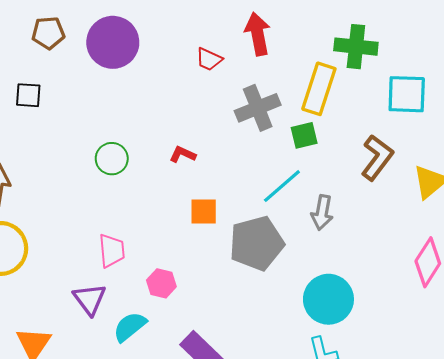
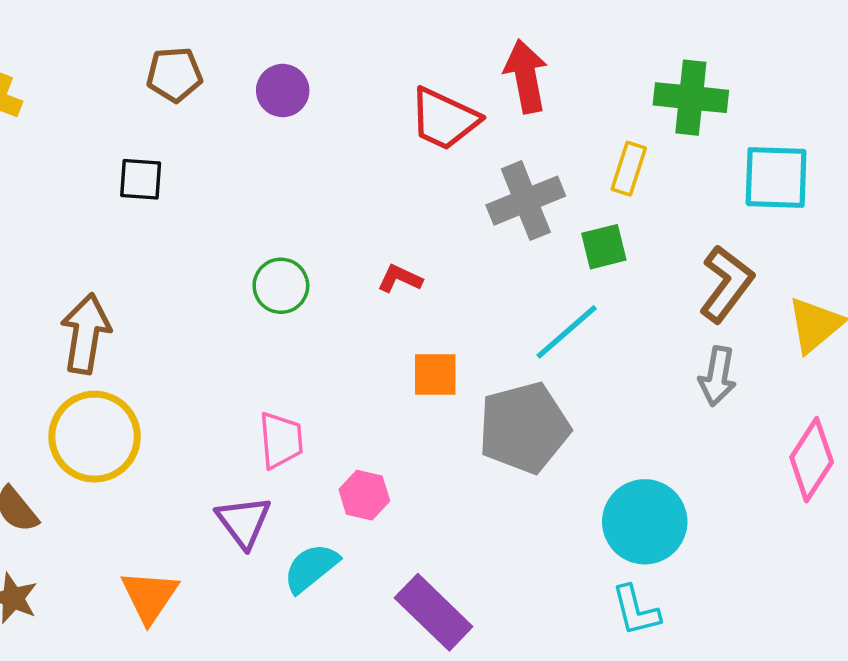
purple circle: (113, 42) -> (283, 91), size x0.6
red trapezoid: (209, 59) -> (444, 119), size x1.6
yellow rectangle: (319, 89) -> (629, 169), size x0.6
gray arrow: (322, 213) -> (717, 376), moved

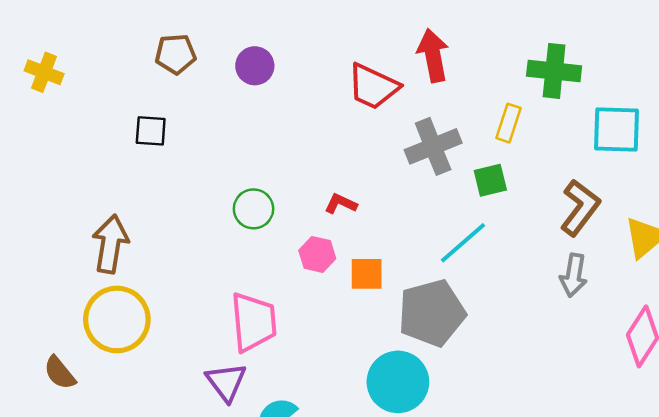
pink trapezoid: (281, 440) -> (254, 322), size x1.4
pink hexagon: (364, 495) -> (317, 254), moved
cyan circle: (645, 522) -> (398, 382), moved

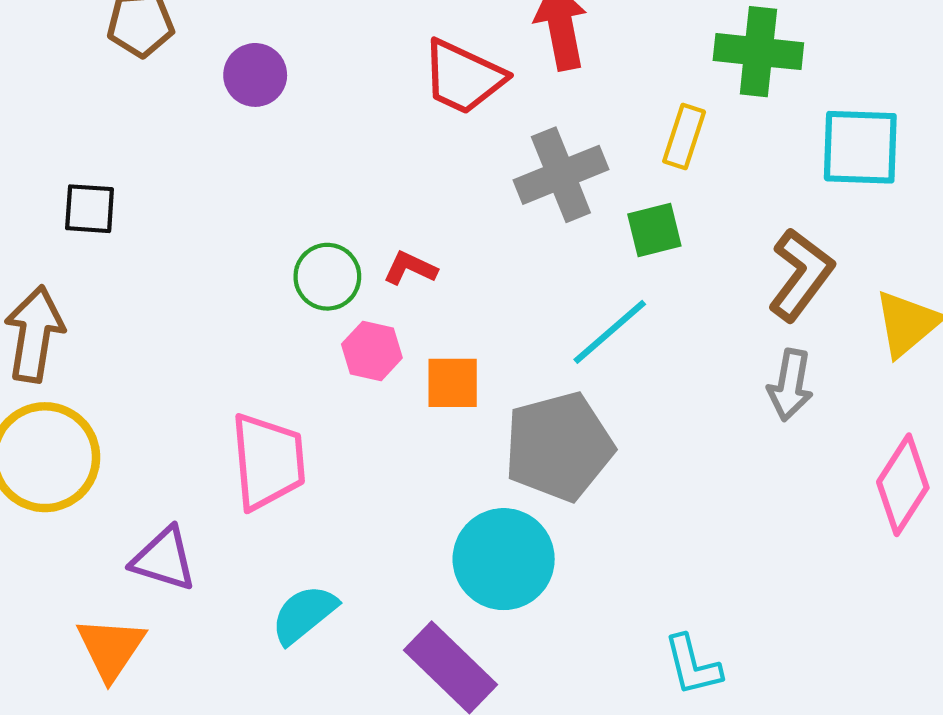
purple circle: (255, 66) -> (255, 75), moved
black square: (151, 131) -> (90, 209), moved
green circle: (254, 209) -> (327, 277), moved
purple triangle: (226, 382) -> (164, 559), moved, turned -36

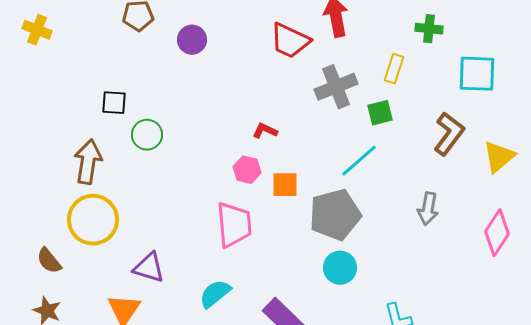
green cross: (758, 52) -> (429, 29), size x0.7
green circle: (327, 277) -> (147, 135), moved
gray arrow: (790, 385) -> (428, 209), moved
pink trapezoid: (268, 461) -> (234, 225), moved
cyan circle: (504, 559) -> (340, 268), moved, size x0.7

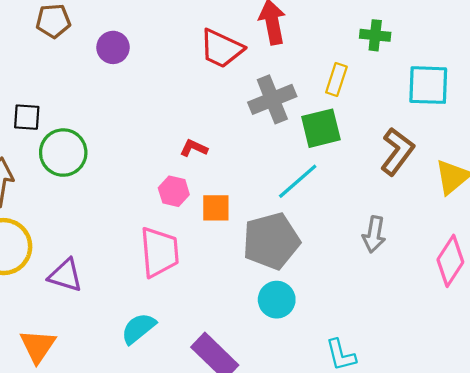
green square: (380, 113) -> (321, 128), size x1.4
green circle: (147, 135) -> (63, 153), size x1.4
purple triangle: (149, 268) -> (65, 275), moved

